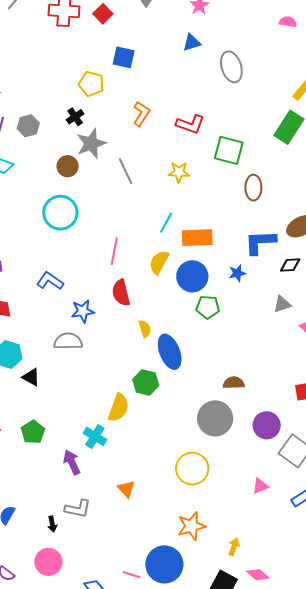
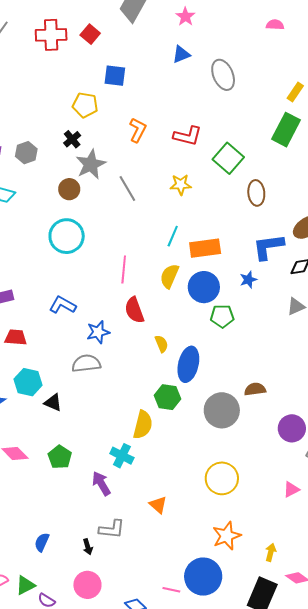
green square: (229, 150) -> (228, 158), turned 32
blue ellipse: (170, 352) -> (188, 364), turned 40
gray circle: (215, 418) -> (222, 410), moved

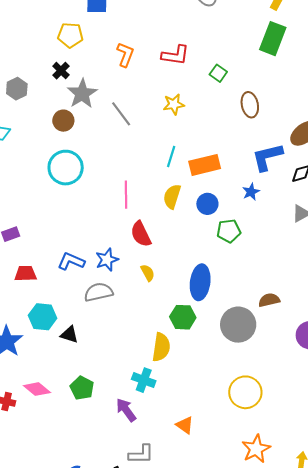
green square: (228, 158) -> (218, 73), size x0.6
blue circle: (204, 287) -> (207, 204), size x0.7
blue L-shape: (63, 305) -> (71, 261), moved
yellow semicircle: (161, 344) -> (148, 273), moved

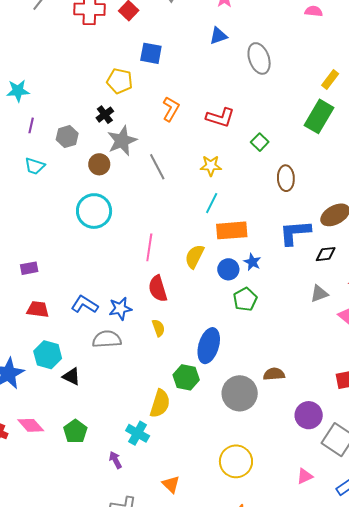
gray hexagon: (17, 89) -> (67, 137), moved
cyan line: (171, 157) -> (212, 203), moved
blue star: (251, 192) -> (252, 262), moved, turned -30
green pentagon: (229, 231) -> (245, 299), turned -30
purple arrow: (126, 410) -> (115, 460), size x0.7

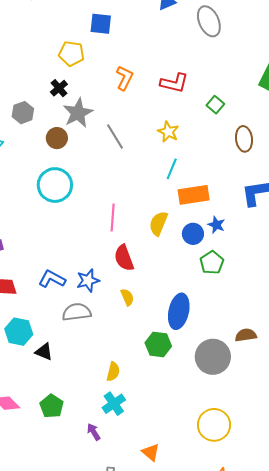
yellow star: (211, 166) -> (168, 132), turned 30
yellow semicircle: (160, 404) -> (113, 372), moved, size x0.7
cyan cross: (138, 433) -> (114, 404), turned 30

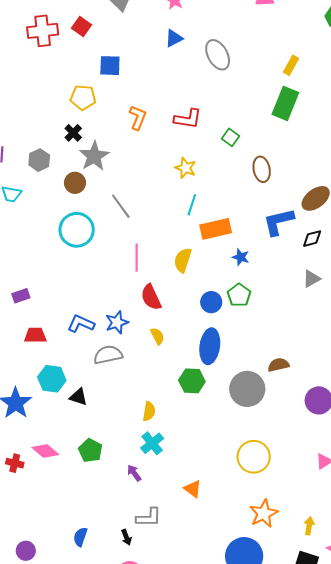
gray line: (115, 136) -> (121, 206), moved
blue circle: (193, 234) -> (211, 302), moved

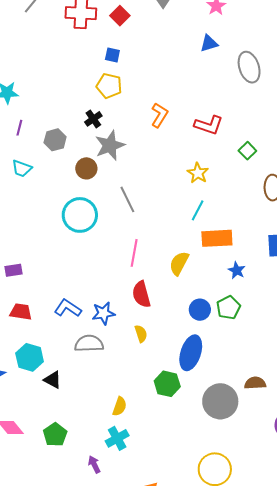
blue square: (110, 66) -> (112, 55), moved, size x0.7

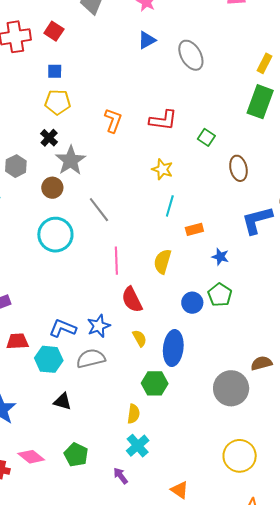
orange rectangle: (217, 238) -> (194, 229), size x0.6
blue ellipse: (191, 353) -> (173, 348), moved
cyan hexagon: (30, 357) -> (49, 359), moved
green hexagon: (167, 384) -> (155, 383), moved

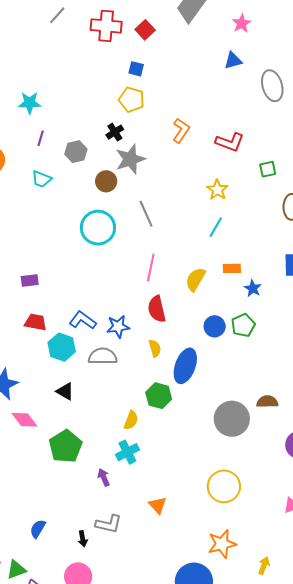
green square: (206, 137) -> (268, 169), turned 30
orange rectangle: (194, 229) -> (232, 268), moved
green pentagon: (76, 455) -> (65, 446), size x1.4
pink diamond: (31, 457) -> (24, 420), moved

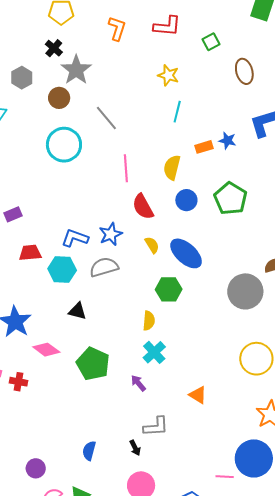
blue star: (253, 288) -> (227, 141), moved
green pentagon: (243, 325) -> (231, 199), size x1.4
blue circle: (215, 326) -> (186, 200), moved
blue ellipse: (185, 366) -> (186, 253), turned -52

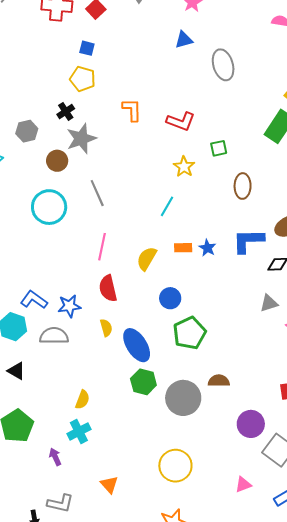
orange L-shape: (117, 28) -> (132, 110), turned -35
yellow star: (168, 75) -> (184, 167), moved
green pentagon: (231, 199) -> (189, 333), moved
blue circle: (186, 200) -> (170, 298), moved
green hexagon: (169, 289) -> (143, 382), moved

